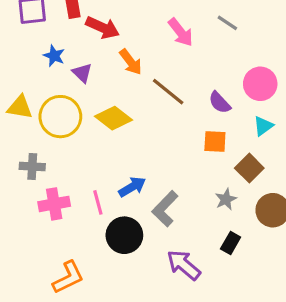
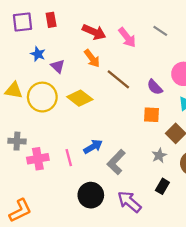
red arrow: (103, 28) -> (94, 32), moved
gray cross: (32, 167) -> (17, 141), moved
black circle: (124, 235) -> (91, 195), moved
orange L-shape: (68, 277) -> (20, 211), moved

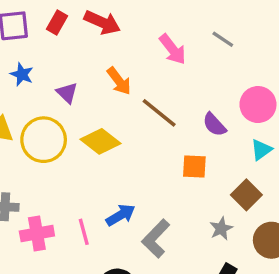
red rectangle: (51, 20) -> (57, 22), turned 40
red arrow: (94, 32) -> (102, 22), moved
blue star: (38, 54) -> (22, 74), moved
orange square: (151, 115) -> (194, 166), moved

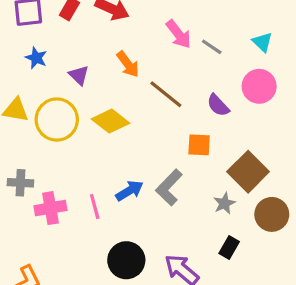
gray line: (223, 39) -> (212, 47), moved
cyan triangle: (261, 150) -> (262, 42), moved, turned -40
brown square: (246, 195) -> (248, 172), size x1.4
gray L-shape: (156, 239) -> (169, 188), moved

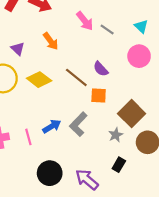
brown line: (166, 94) -> (76, 77), moved
purple semicircle: (218, 105) -> (101, 69), moved

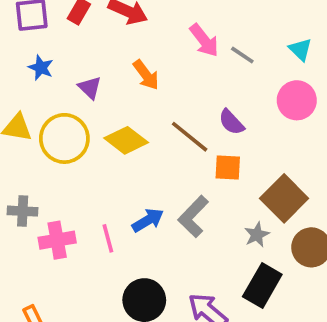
black rectangle: (119, 165) -> (262, 286), size x1.6

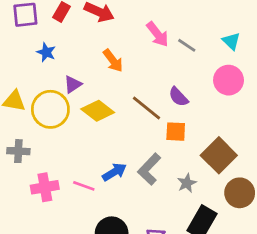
blue star: (41, 68) -> (46, 52), moved
purple triangle: (90, 88) -> (73, 84), moved, turned 42
gray cross: (23, 211) -> (18, 151), moved
gray star: (257, 235) -> (187, 183), moved
pink line: (108, 238) -> (84, 186), turned -55

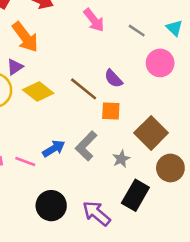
cyan triangle: (231, 41) -> (174, 28), moved
gray line: (187, 45) -> (137, 31), moved
orange arrow: (113, 61) -> (25, 37), moved, size x1.4

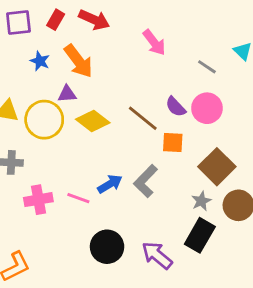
gray line: (137, 31) -> (207, 67), moved
pink circle: (160, 63) -> (207, 108), moved
purple triangle: (15, 67) -> (67, 94), turned 30
gray star: (121, 159) -> (201, 201), moved

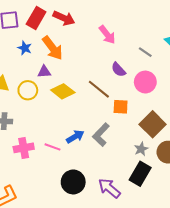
red rectangle: (56, 20) -> (36, 18), size x1.5
purple semicircle: (176, 107) -> (119, 70), moved
yellow circle: (44, 120) -> (28, 90), size x0.7

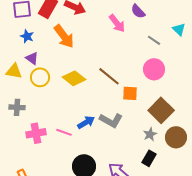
blue star: (25, 48) -> (27, 36), moved
purple semicircle: (119, 70) -> (138, 11), moved
purple triangle: (44, 72) -> (32, 58), moved, turned 40
gray L-shape: (101, 135) -> (111, 120), turned -105
black rectangle: (140, 174) -> (149, 158), size x0.7

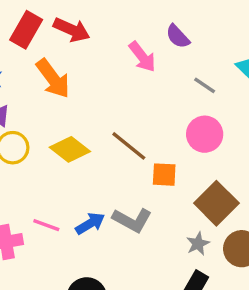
pink line: (64, 132) -> (46, 225), moved

